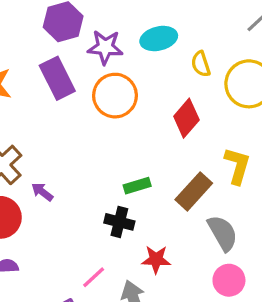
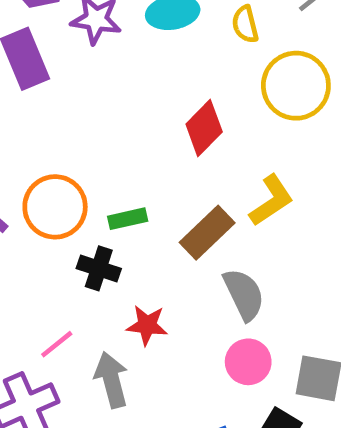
yellow semicircle: (201, 64) -> (245, 24), moved
orange circle: (115, 96) -> (55, 207), moved
yellow L-shape: (237, 166) -> (271, 200), turned 36

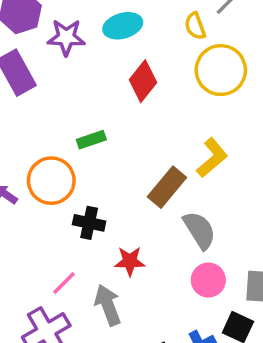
yellow semicircle: (245, 24) -> (195, 26), moved
red diamond: (204, 128) -> (143, 81), moved
green rectangle: (128, 219) -> (91, 140), moved

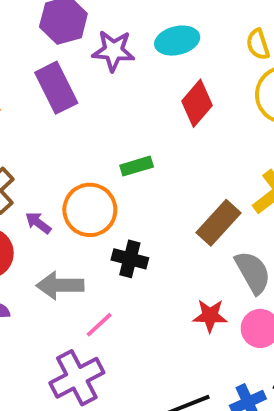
red star: (130, 261) -> (210, 316), moved
gray arrow: (108, 305) -> (60, 285), moved, turned -72

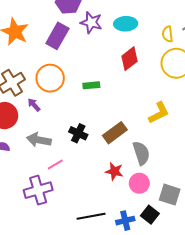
purple rectangle: (56, 88) -> (57, 36), turned 45
orange circle: (90, 210) -> (50, 78), moved
brown rectangle: (219, 223) -> (115, 133), moved

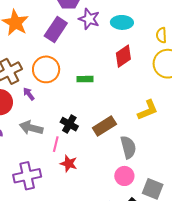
pink line: (55, 165) -> (56, 144), moved, turned -49
red star: (114, 171) -> (69, 164), moved

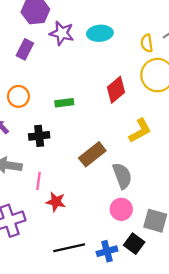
purple rectangle: (56, 30) -> (25, 49), size x0.7
red diamond: (123, 56) -> (116, 90), moved
orange circle: (46, 69) -> (18, 96), size x0.7
black cross: (69, 124) -> (39, 136), moved, turned -30

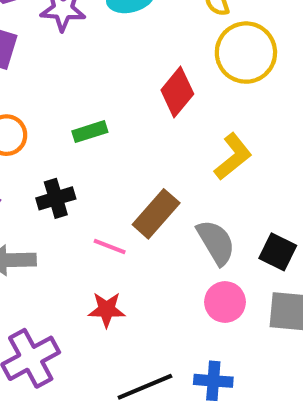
pink line: (39, 181) -> (110, 246), moved, turned -66
black square: (134, 244) -> (278, 252), moved
blue cross: (107, 251) -> (213, 381), turned 30

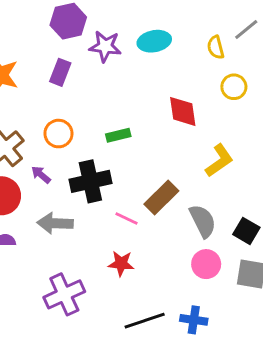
yellow circle: (246, 53) -> (234, 87), size x0.6
red diamond: (177, 92) -> (183, 111), turned -52
black cross: (56, 198) -> (90, 181), size x1.5

